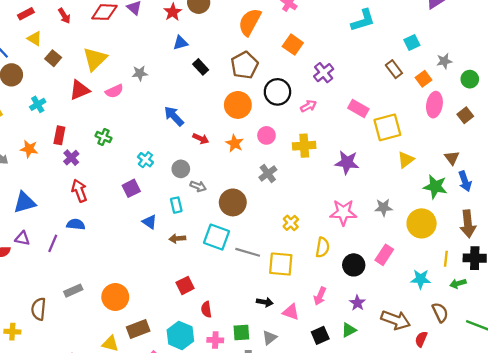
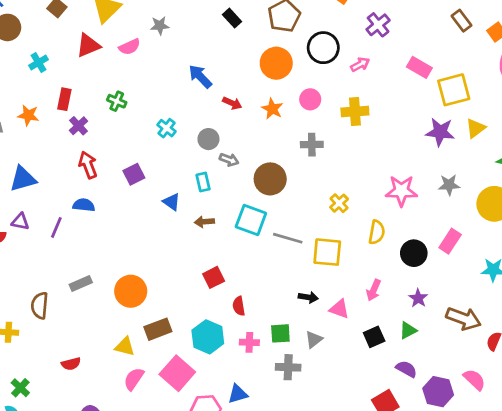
purple star: (347, 162) -> (440, 132), moved
gray cross: (268, 174) -> (312, 145), turned 36
purple square: (131, 188) -> (134, 174), moved

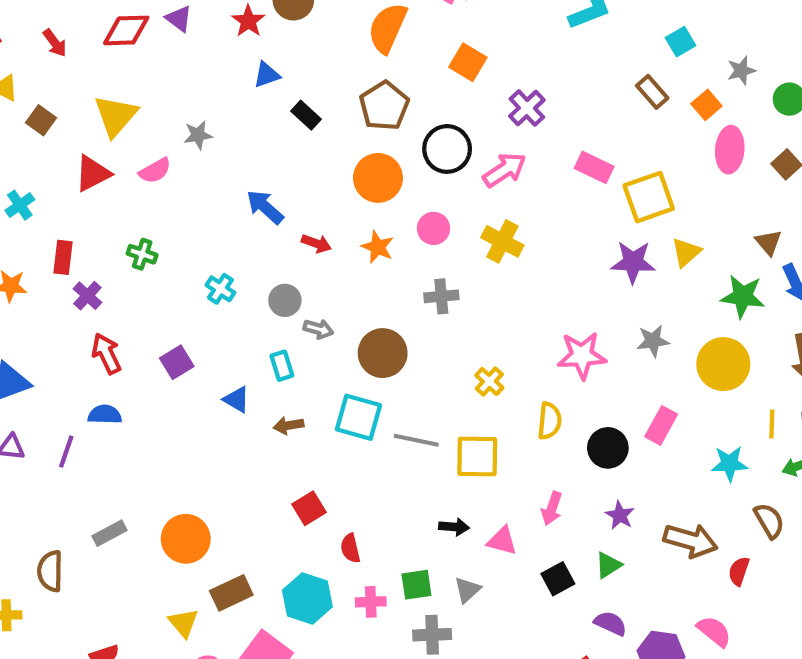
pink arrow: (360, 64) -> (505, 170), size x1.5
yellow cross: (355, 111) -> (502, 241), turned 36
yellow triangle: (125, 347) -> (183, 623), turned 40

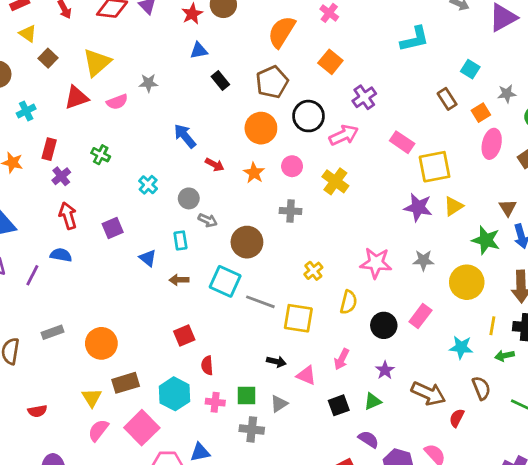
cyan square: (680, 42) -> (470, 69), turned -36

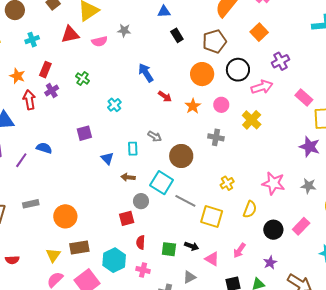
gray circle: (189, 198) -> (141, 201), moved
red arrow: (68, 216) -> (29, 100), moved
green square: (246, 395) -> (169, 249), moved

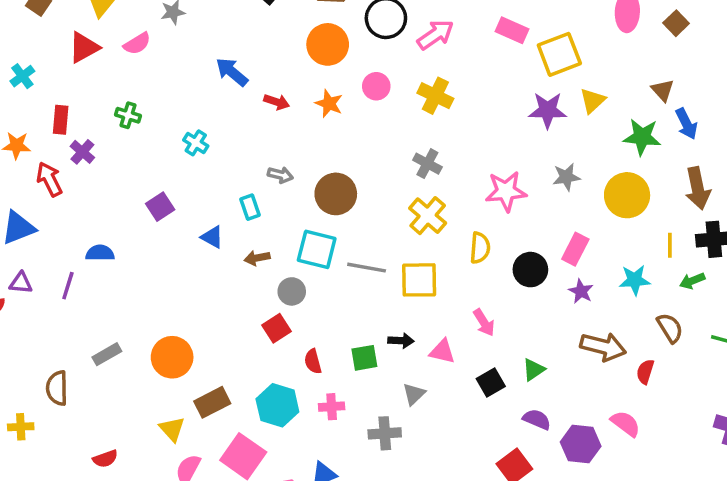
gray cross: (216, 137) -> (427, 164), moved, turned 35
yellow cross: (227, 183) -> (428, 216), size x1.5
pink arrow: (239, 250) -> (484, 323), turned -49
purple star: (270, 263) -> (581, 291), moved

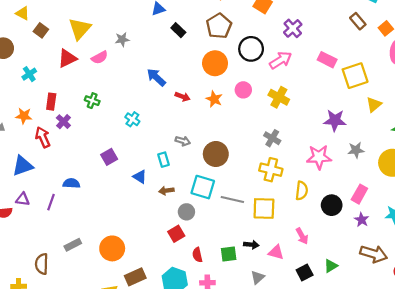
purple star: (548, 110) -> (335, 120), moved
yellow cross: (428, 216) -> (271, 170), turned -30

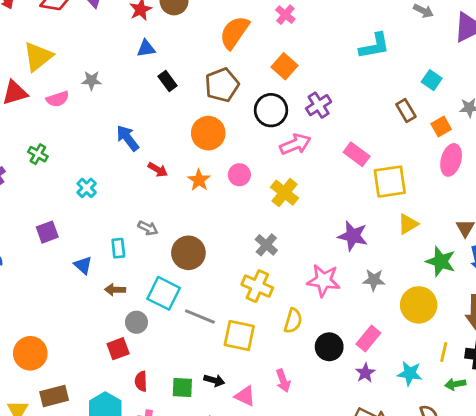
black circle: (251, 49) -> (271, 110), moved

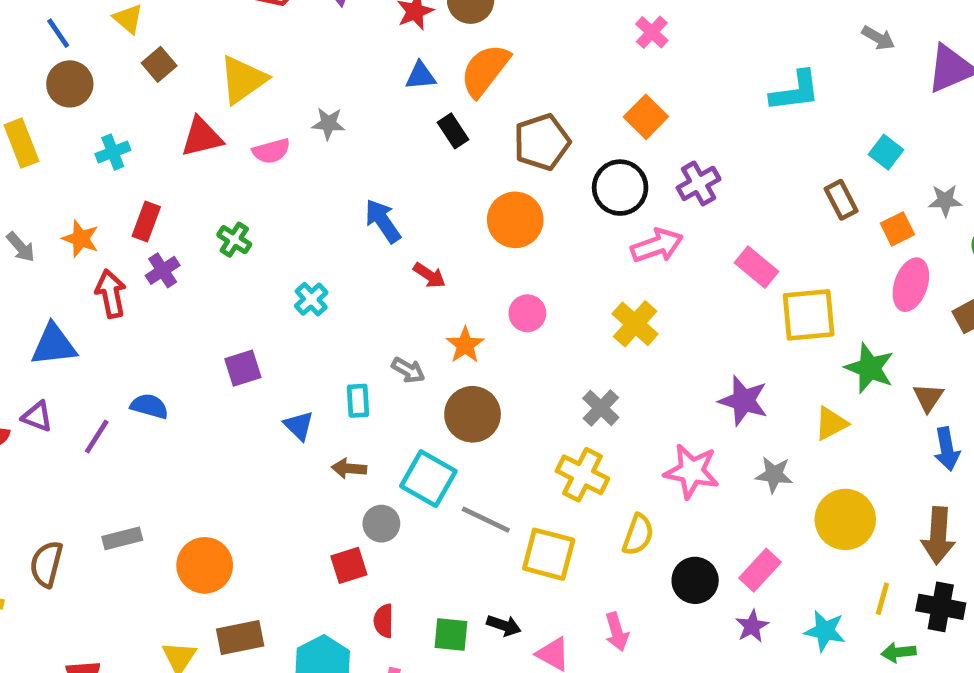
orange semicircle: (234, 32) -> (485, 70), moved
pink circle: (239, 175) -> (527, 313), moved
orange star: (199, 180) -> (465, 345), moved
yellow triangle: (408, 224) -> (831, 423), moved
green star: (441, 261) -> (870, 368), moved

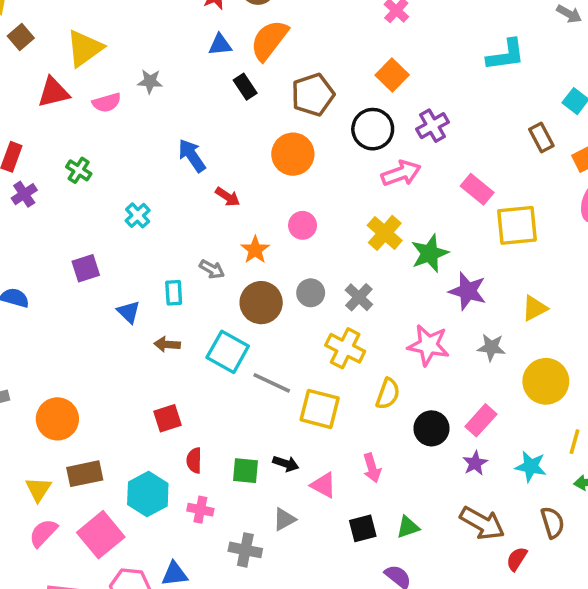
green star: (870, 368) -> (430, 253), moved, turned 30
gray circle: (381, 524) -> (311, 293), moved

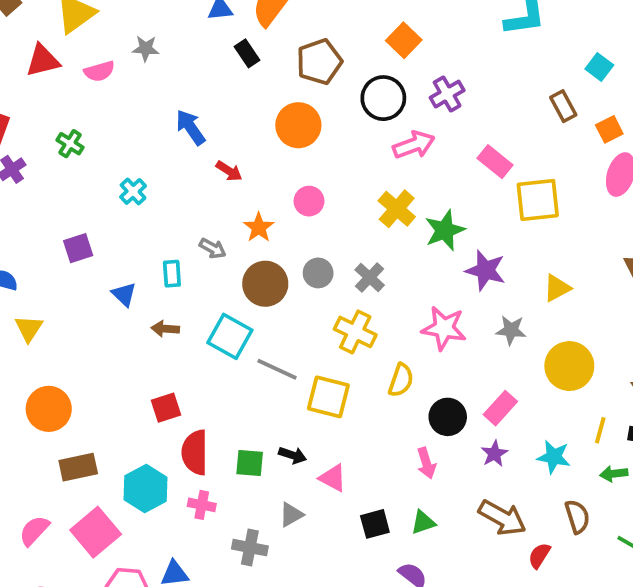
red semicircle: (194, 460) -> (195, 452), size x1.6
pink arrow: (372, 468) -> (426, 463), moved
yellow triangle: (38, 489) -> (29, 328), moved

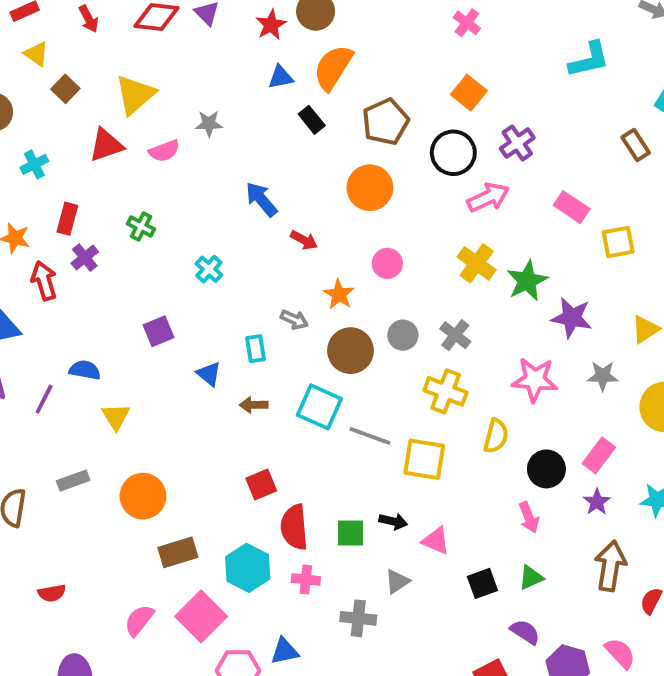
yellow square: (538, 200) -> (618, 242), size x0.7
brown arrow: (502, 518) -> (610, 566), turned -105

